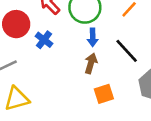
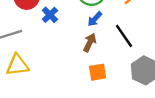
blue arrow: (93, 37) -> (95, 19), turned 35

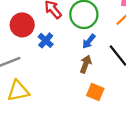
orange square: (98, 72) -> (95, 92), turned 36

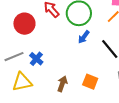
blue cross: (46, 40) -> (36, 59), moved
brown arrow: (86, 64) -> (62, 84), moved

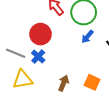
red circle: (24, 24) -> (41, 34), moved
gray line: (14, 57) -> (16, 53), turned 42

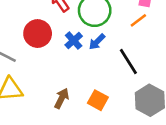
blue cross: (38, 57) -> (74, 41), moved

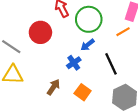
blue cross: (74, 41) -> (74, 63), moved

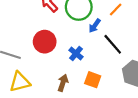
red circle: (40, 32) -> (45, 42), moved
blue arrow: (88, 45) -> (95, 26), moved

